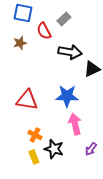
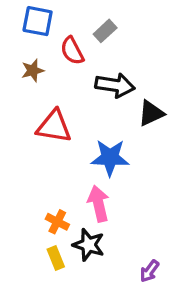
red triangle: (27, 100) -> (54, 126), moved
pink arrow: (75, 124) -> (98, 204), moved
purple arrow: (91, 149) -> (149, 271), moved

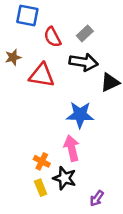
gray rectangle: (105, 31) -> (85, 33), moved
brown star: (33, 70) -> (13, 57), moved
red triangle: (54, 126) -> (42, 75), moved
purple arrow: (149, 271) -> (97, 198), moved

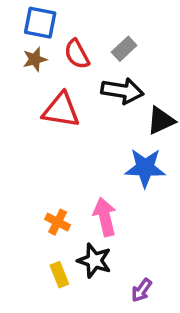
brown star: (13, 57) -> (35, 59), moved
blue star: (80, 115) -> (145, 168), moved
orange cross: (42, 161) -> (58, 222), moved

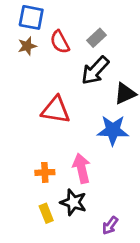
black arrow: (122, 91) -> (95, 70), turned 124
red triangle: (61, 110) -> (56, 110), moved
orange cross: (58, 222) -> (45, 172), turned -30

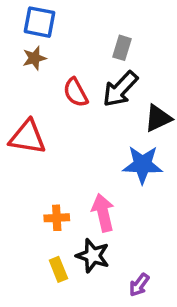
gray rectangle: (96, 38) -> (122, 48), turned -30
red semicircle: (60, 42) -> (76, 92), moved
red triangle: (56, 110) -> (27, 137), moved

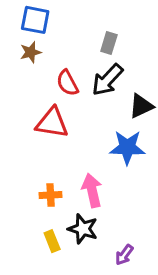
red triangle: (27, 137) -> (52, 123), moved

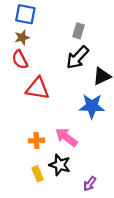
red semicircle: (67, 83) -> (20, 60), moved
pink arrow: (92, 190) -> (66, 137), turned -40

